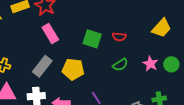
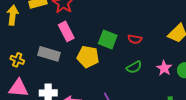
gray rectangle: (42, 66) -> (49, 54), moved, turned 65
yellow pentagon: (73, 69) -> (88, 57), moved

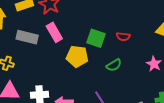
gray rectangle: (49, 54) -> (27, 37), moved
green semicircle: (134, 67) -> (114, 65), moved

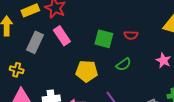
gray rectangle: (27, 37) -> (35, 42), turned -75
yellow pentagon: (77, 56) -> (87, 71), moved

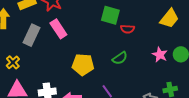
green square: (104, 39) -> (110, 15), moved
yellow cross: (17, 70) -> (13, 62), turned 32

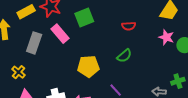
green square: (110, 15) -> (84, 17), moved, turned -30
pink star: (160, 55) -> (166, 37), moved

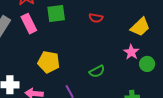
red semicircle: (129, 26) -> (96, 18), moved
green semicircle: (124, 56) -> (97, 71), moved

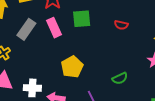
yellow pentagon: (49, 62) -> (72, 67), turned 30

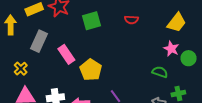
pink rectangle: (54, 28) -> (66, 54), moved
green semicircle: (120, 78) -> (160, 72), moved, turned -126

